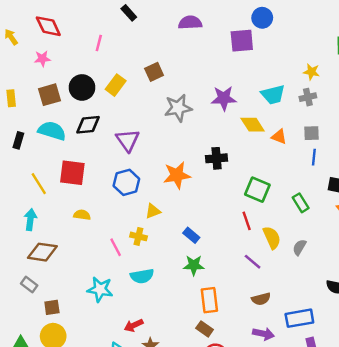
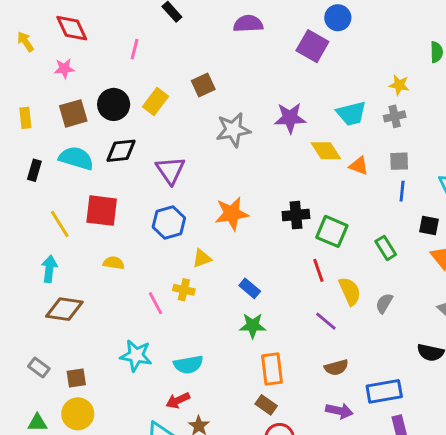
purple square: (242, 41) -> (312, 46), turned 35
black cross: (217, 158) -> (296, 215), moved
cyan semicircle: (142, 276) -> (188, 365), moved
gray rectangle: (29, 285) -> (39, 368), moved

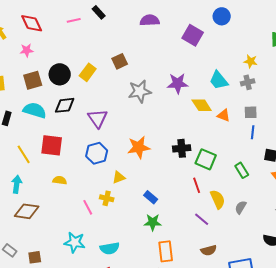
blue circle: (338, 18) -> (222, 16), moved
pink line: (135, 49) -> (74, 20), moved, turned 64
cyan trapezoid: (351, 113) -> (219, 80), turned 65

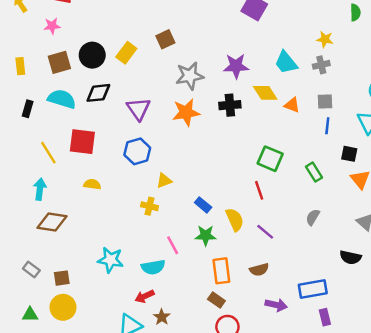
orange star: (139, 147) -> (186, 112), moved
black cross: (182, 148) -> (230, 105), moved
yellow semicircle: (218, 199) -> (235, 220), moved
pink line: (88, 207) -> (173, 245), moved
brown semicircle: (209, 250) -> (259, 270), moved

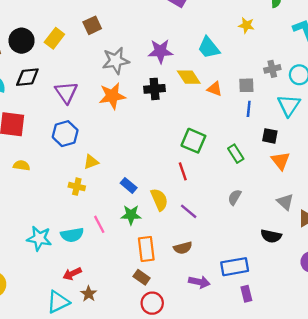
gray cross: (321, 65) -> (272, 69), moved
cyan semicircle: (153, 267) -> (72, 235), moved

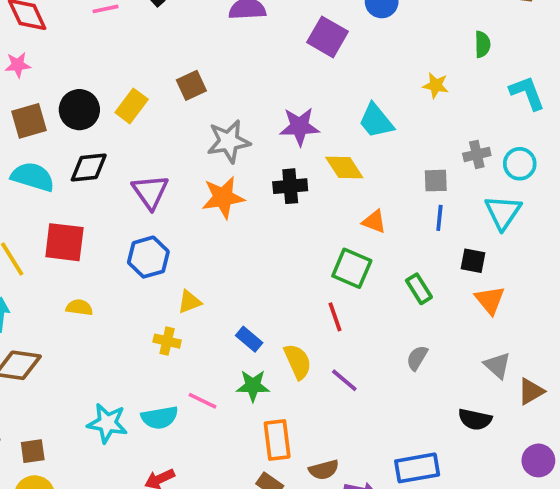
orange triangle: (215, 89) -> (374, 222), moved
pink line: (99, 224) -> (203, 401), turned -36
brown semicircle: (183, 248) -> (324, 470), moved

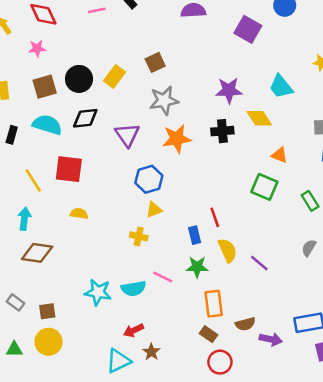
gray star: (229, 141) -> (164, 101), moved
blue hexagon: (148, 257) -> (149, 179), moved
red line: (335, 317) -> (215, 217), moved
blue rectangle: (249, 339) -> (195, 235), turned 36

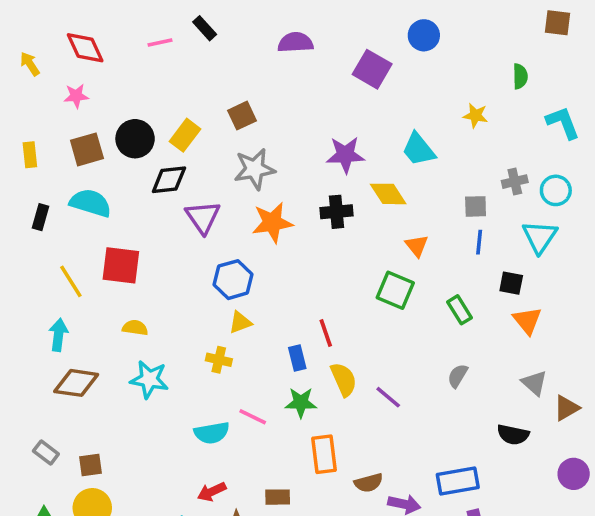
black diamond: (85, 118) -> (169, 180), moved
orange triangle: (280, 155) -> (417, 246), turned 30
cyan star: (98, 292) -> (149, 379), moved
brown rectangle: (209, 334) -> (278, 497), moved, turned -36

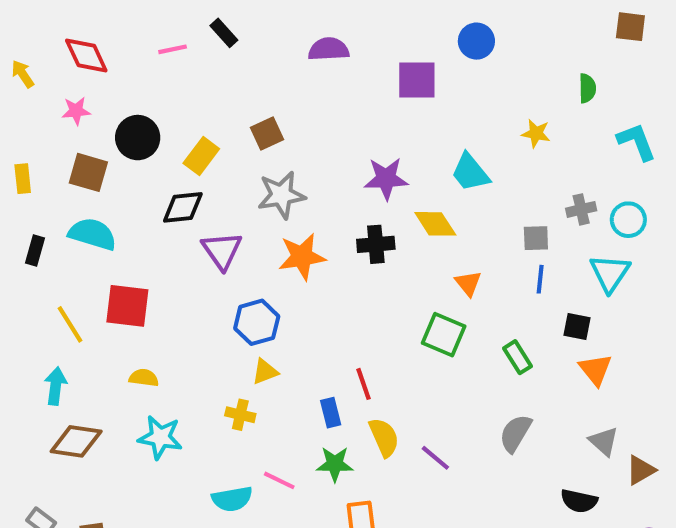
purple square: (372, 69) -> (417, 80), turned -30
black circle: (135, 139) -> (138, 138), moved
brown square: (87, 149) -> (88, 172), turned 32
gray semicircle: (458, 376) -> (515, 433), size x1.4

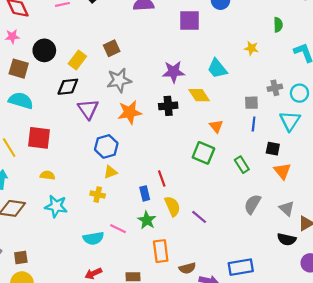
gray semicircle: (515, 433) -> (252, 204), moved
green star: (335, 464) -> (147, 220), turned 30
black semicircle: (579, 501) -> (287, 239), moved

